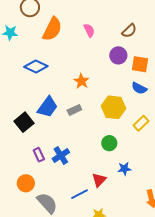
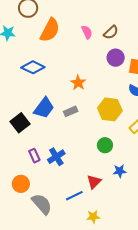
brown semicircle: (129, 31) -> (111, 32), moved

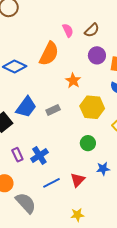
orange semicircle: (50, 30) -> (49, 54), moved
orange star: (78, 83) -> (73, 81), moved
blue line: (74, 196) -> (51, 183), moved

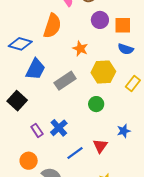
blue trapezoid: (26, 107) -> (35, 69), moved
gray rectangle: (53, 110) -> (65, 81), size x1.5
green circle: (88, 143) -> (96, 104), moved

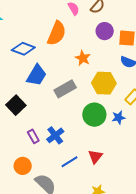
green circle: (96, 104) -> (94, 115), size x1.5
blue star: (124, 131) -> (119, 118), moved

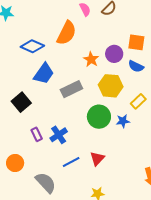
purple circle: (105, 31) -> (114, 54), moved
orange circle: (23, 166) -> (15, 163), moved

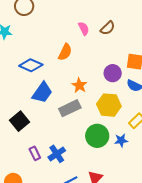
orange semicircle: (67, 33) -> (65, 52), size x0.7
orange star: (91, 59) -> (79, 85), moved

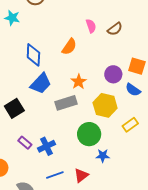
blue diamond: (31, 65) -> (33, 55), turned 60
blue star: (121, 140) -> (103, 156), moved
purple rectangle: (35, 153) -> (25, 143), turned -32

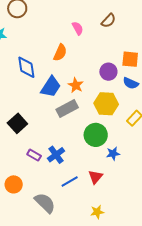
brown semicircle: (115, 29) -> (108, 21), moved
blue trapezoid: (41, 83) -> (51, 87), moved

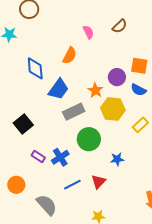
orange star: (76, 85) -> (95, 90), moved
green circle: (96, 135) -> (89, 139), moved

